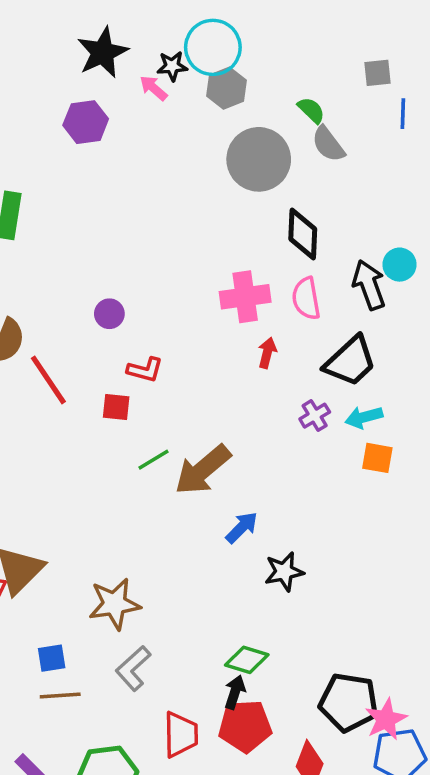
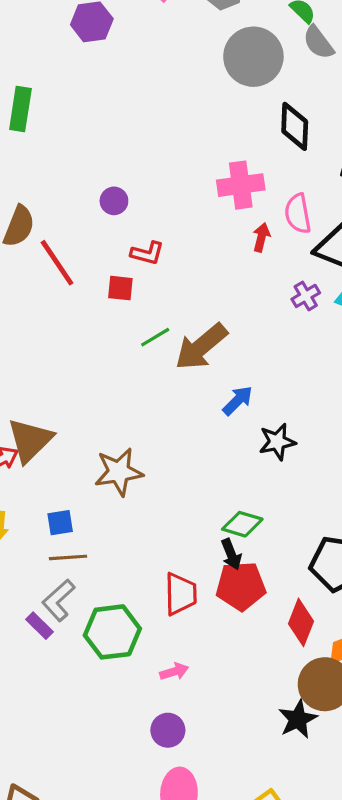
pink semicircle: (306, 298) -> (298, 214), moved
gray L-shape: (133, 668) -> (59, 600), moved
black arrow: (235, 692) -> (231, 554), turned 140

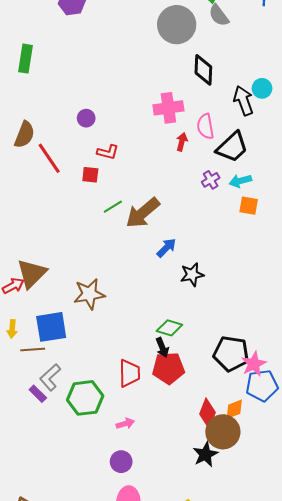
blue square: (60, 523) -> (51, 327), size x1.8
brown line: (68, 557) -> (33, 350), moved
red diamond: (301, 622) -> (208, 413), moved

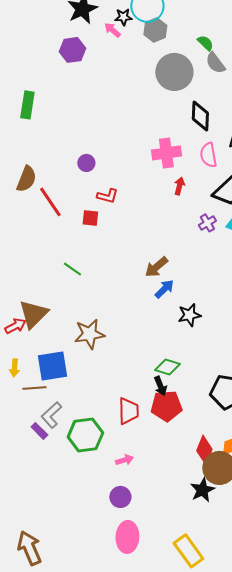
pink semicircle: (205, 126) -> (208, 155), moved
green line: (113, 207) -> (72, 269), moved, turned 66
brown arrow: (143, 213) -> (156, 267), moved, size x0.7

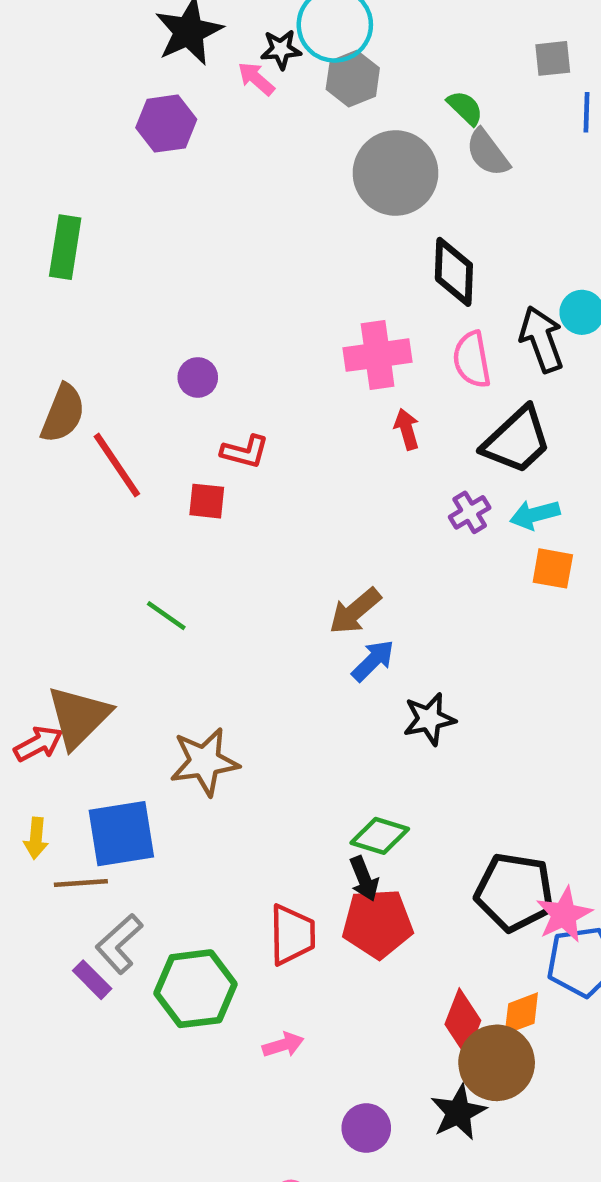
red arrow: (179, 186) -> (407, 429), turned -30
purple circle: (120, 497) -> (366, 1128), moved

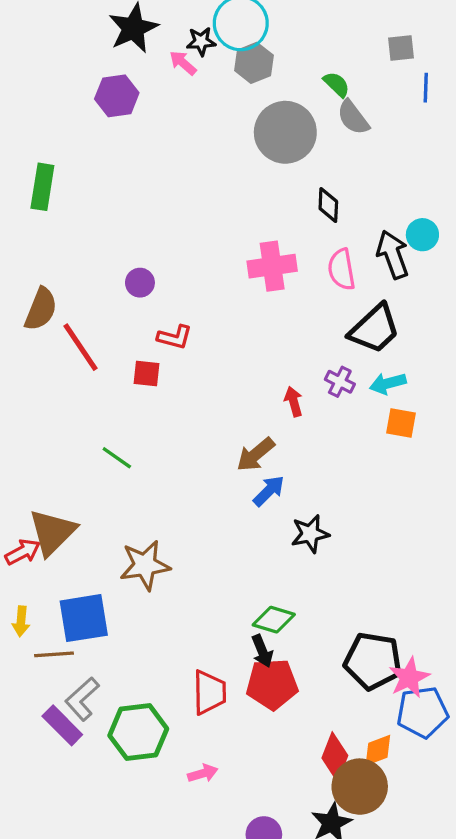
black diamond: (454, 272) -> (328, 205), size x0.7
red arrow: (407, 429) -> (294, 402), moved
purple cross: (470, 512) -> (340, 382), turned -32
purple rectangle: (92, 980) -> (62, 725), size x1.4

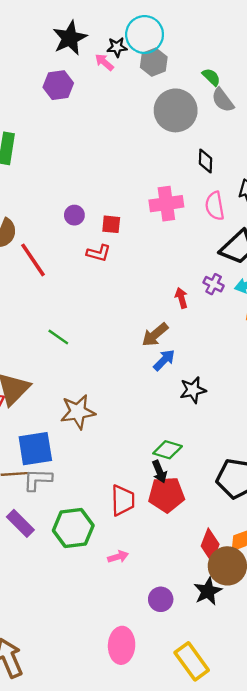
red square: (147, 374) -> (111, 224), moved
gray L-shape: (82, 699) -> (38, 480), moved, turned 44

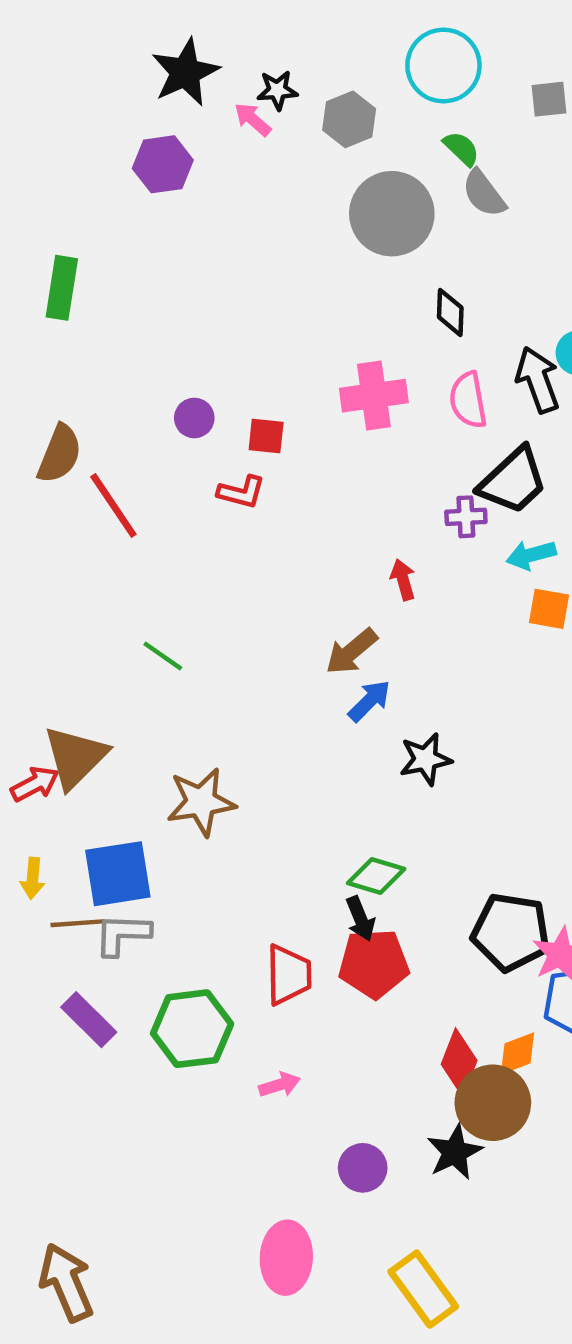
cyan circle: (145, 35) -> (443, 66), moved
purple cross: (214, 284) -> (466, 517), moved, turned -30

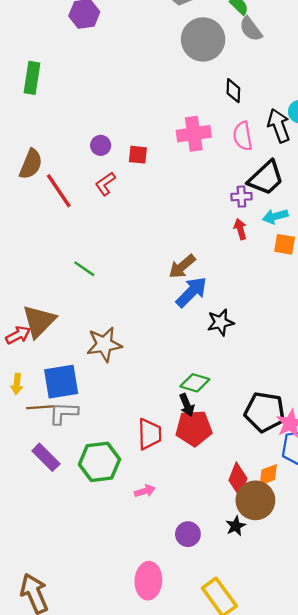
red L-shape: (241, 492) -> (105, 184), moved, turned 130
red arrow: (403, 580) -> (240, 229), moved
blue arrow: (369, 701) -> (191, 292), size x1.4
black star: (455, 1152) -> (236, 526), size x0.7

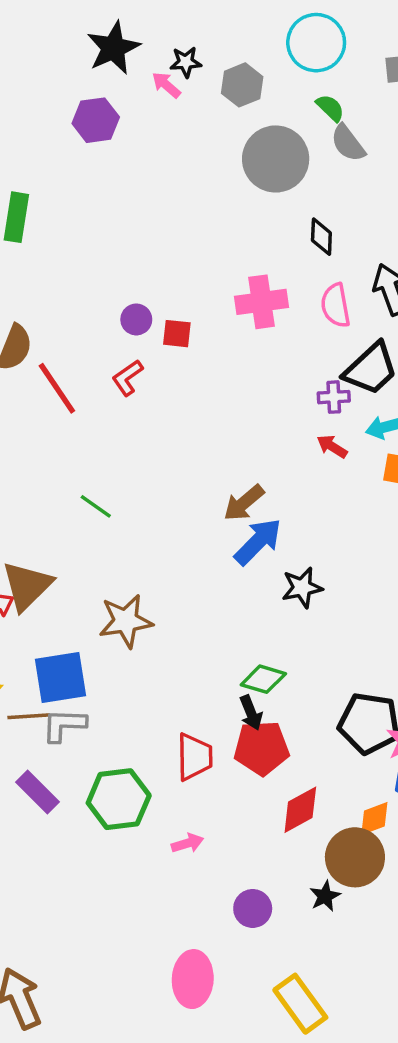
purple circle: (101, 145) -> (136, 319), moved
red arrow: (240, 229) -> (332, 446), turned -42
red diamond: (238, 479) -> (300, 810), moved, turned 40

